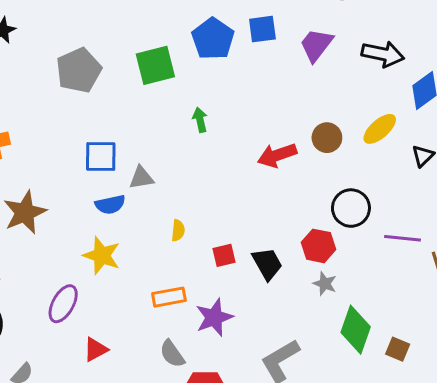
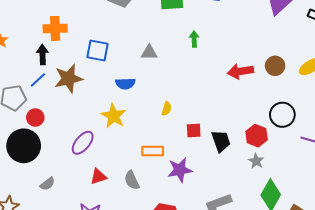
blue square: (101, 156) -> (97, 51), moved
gray triangle: (141, 178) -> (149, 52), moved
gray semicircle: (172, 354) -> (132, 180), moved

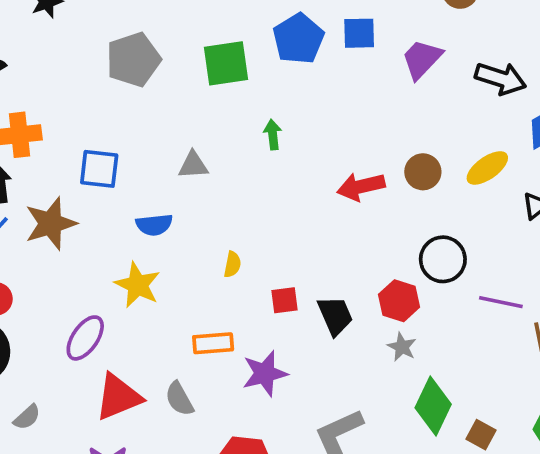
red triangle: (98, 177) -> (118, 397), size x1.6

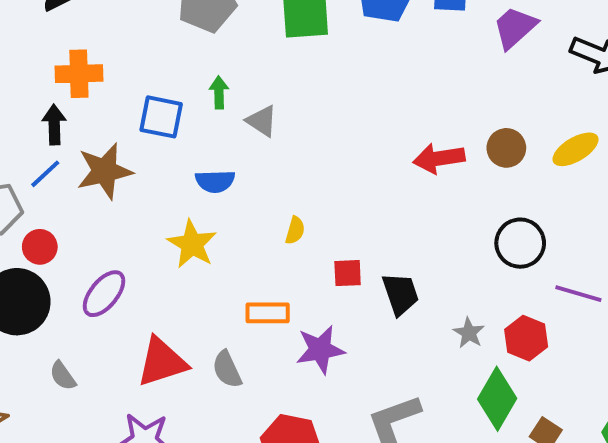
green arrow: (273, 135) -> (219, 92), moved
gray triangle: (193, 165) -> (262, 121), turned 32
red hexagon: (399, 301) -> (526, 338), moved
purple ellipse: (85, 338) -> (104, 294), moved
gray semicircle: (27, 417) -> (63, 376), turned 92

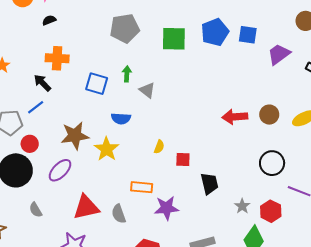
black arrow: (54, 125) -> (42, 83), turned -48
brown star: (105, 171) -> (75, 136), moved
red square: (348, 273) -> (183, 159), moved

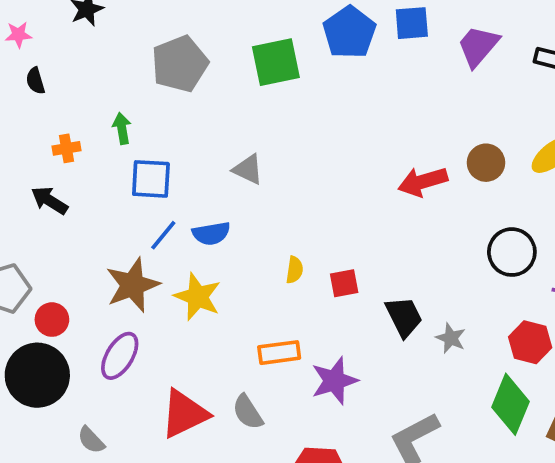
black semicircle: (49, 20) -> (35, 81), turned -72
orange cross: (57, 58) -> (66, 148), size x0.6
green arrow: (127, 74) -> (122, 128), moved
blue line: (36, 107) -> (163, 235), moved
gray star: (242, 206) -> (451, 338), moved

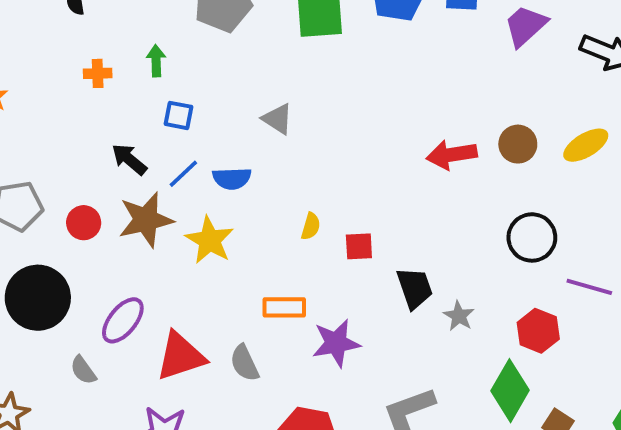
blue square: (151, 179) -> (179, 115), size x0.7
black arrow: (49, 200) -> (129, 159), moved
red circle: (52, 320) -> (84, 223), moved
purple ellipse: (120, 356) -> (123, 320), moved

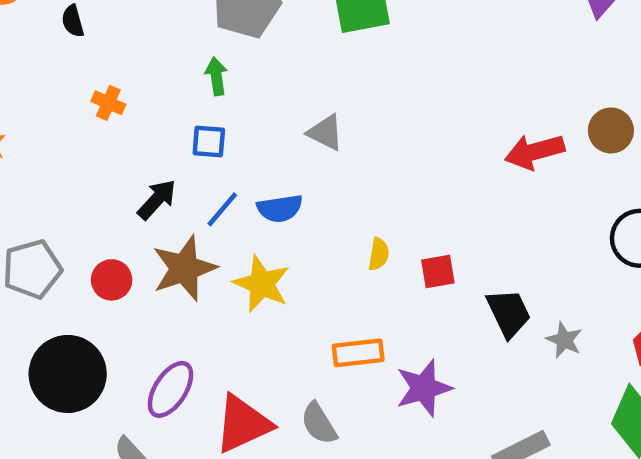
green arrow: (156, 61) -> (216, 76), moved
orange cross: (98, 73) -> (108, 103), turned 32
black arrow: (129, 159) -> (157, 200), turned 99

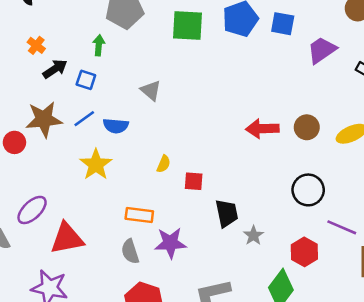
black arrow: (157, 200) -> (55, 69), moved
brown star: (184, 268) -> (44, 119), moved
gray semicircle: (319, 423) -> (130, 251), moved

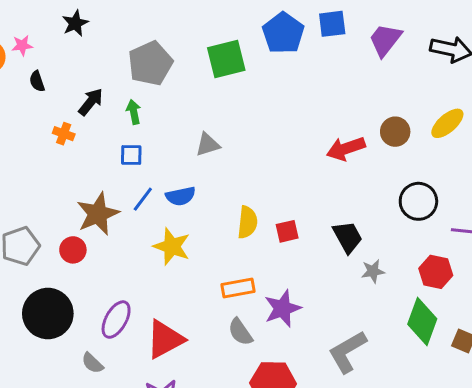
black arrow: (55, 69) -> (91, 102), moved
gray triangle: (151, 91) -> (208, 144), turned -40
yellow semicircle: (164, 164) -> (247, 222), size x1.5
black trapezoid: (227, 213) -> (348, 237), moved
gray star: (253, 235) -> (373, 271), turned -30

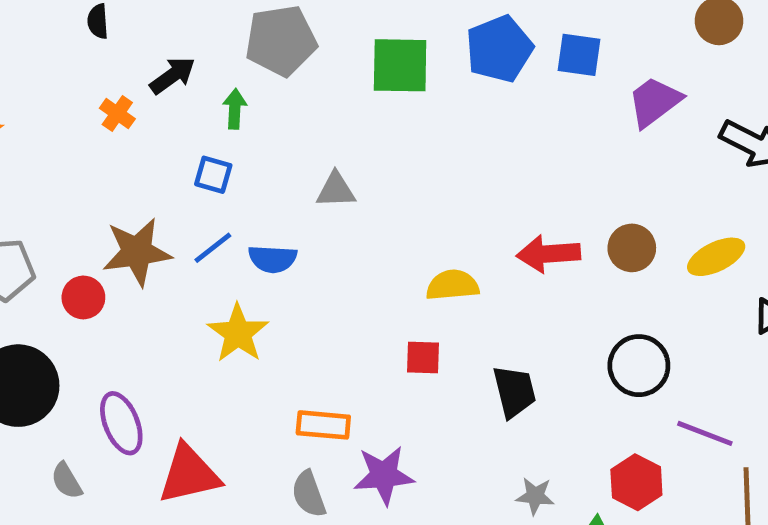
yellow semicircle: (247, 222) -> (453, 285), moved, turned -116
gray star: (373, 271) -> (535, 496), moved
purple ellipse: (116, 320) -> (121, 423), turned -66

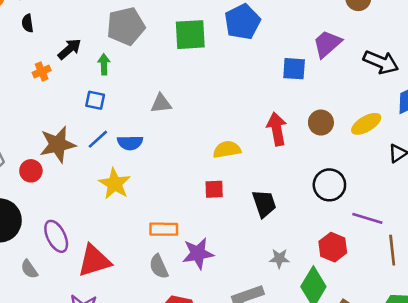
blue square: (579, 55) -> (294, 69), moved
orange cross: (117, 113) -> (42, 72), turned 36
red arrow: (548, 254) -> (277, 129), turned 88

